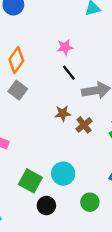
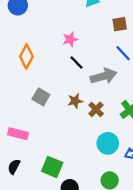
gray square: (18, 90) -> (41, 97), moved
cyan circle: (63, 174) -> (108, 143), moved

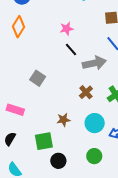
orange diamond: (26, 56) -> (19, 27), moved
brown star: (75, 101) -> (63, 120), moved
green square: (52, 167) -> (44, 141), turned -36

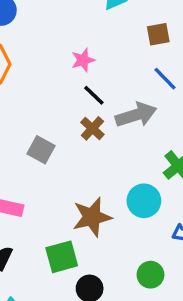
brown cross: (86, 92) -> (92, 128), moved
brown star: (63, 120) -> (92, 217), size x1.6
cyan circle: (95, 123) -> (144, 201), moved

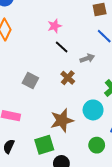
gray arrow: (136, 115) -> (87, 58), size x0.6
brown cross: (92, 128) -> (68, 78), moved
green circle: (150, 275) -> (97, 145), moved

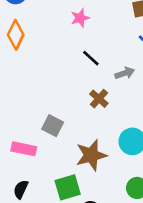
pink star: (55, 26) -> (80, 18), moved
gray square: (30, 81) -> (53, 126), moved

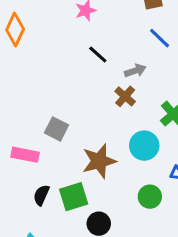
brown cross: (99, 99) -> (125, 96), moved
black semicircle: (21, 189) -> (41, 195), moved

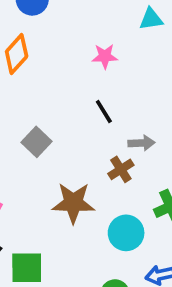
gray square: (56, 129) -> (36, 142), moved
brown star: (99, 161) -> (73, 203), moved

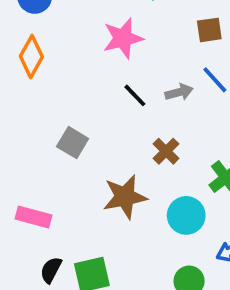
pink star: (105, 56) -> (123, 38), size x1.5
gray arrow: (141, 143) -> (179, 92), moved

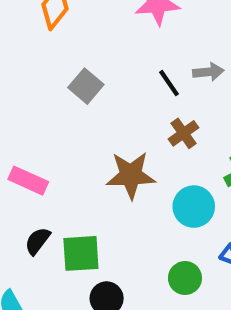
black line: (135, 95) -> (169, 83), moved
gray square: (73, 143) -> (86, 86), moved

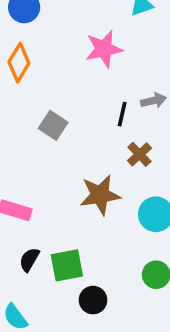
black line: (169, 83) -> (122, 114), turned 55

